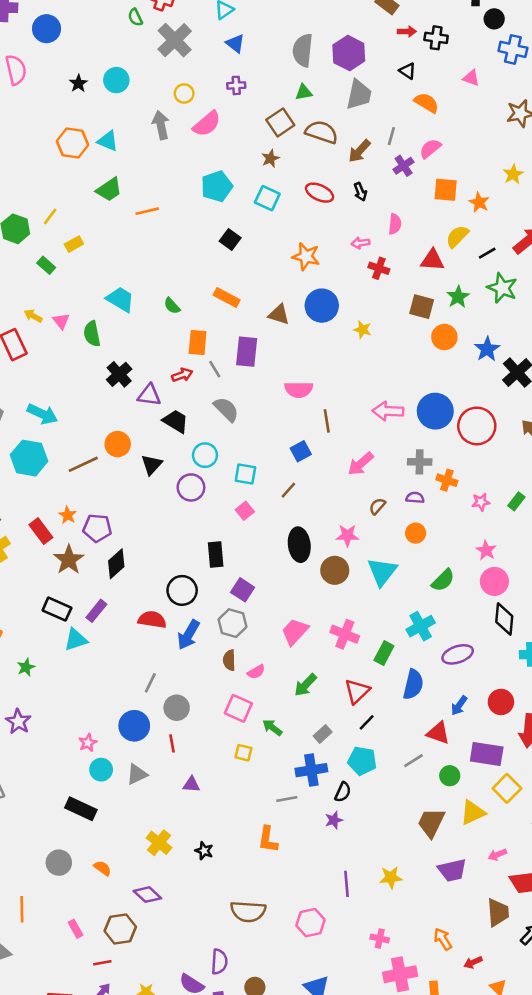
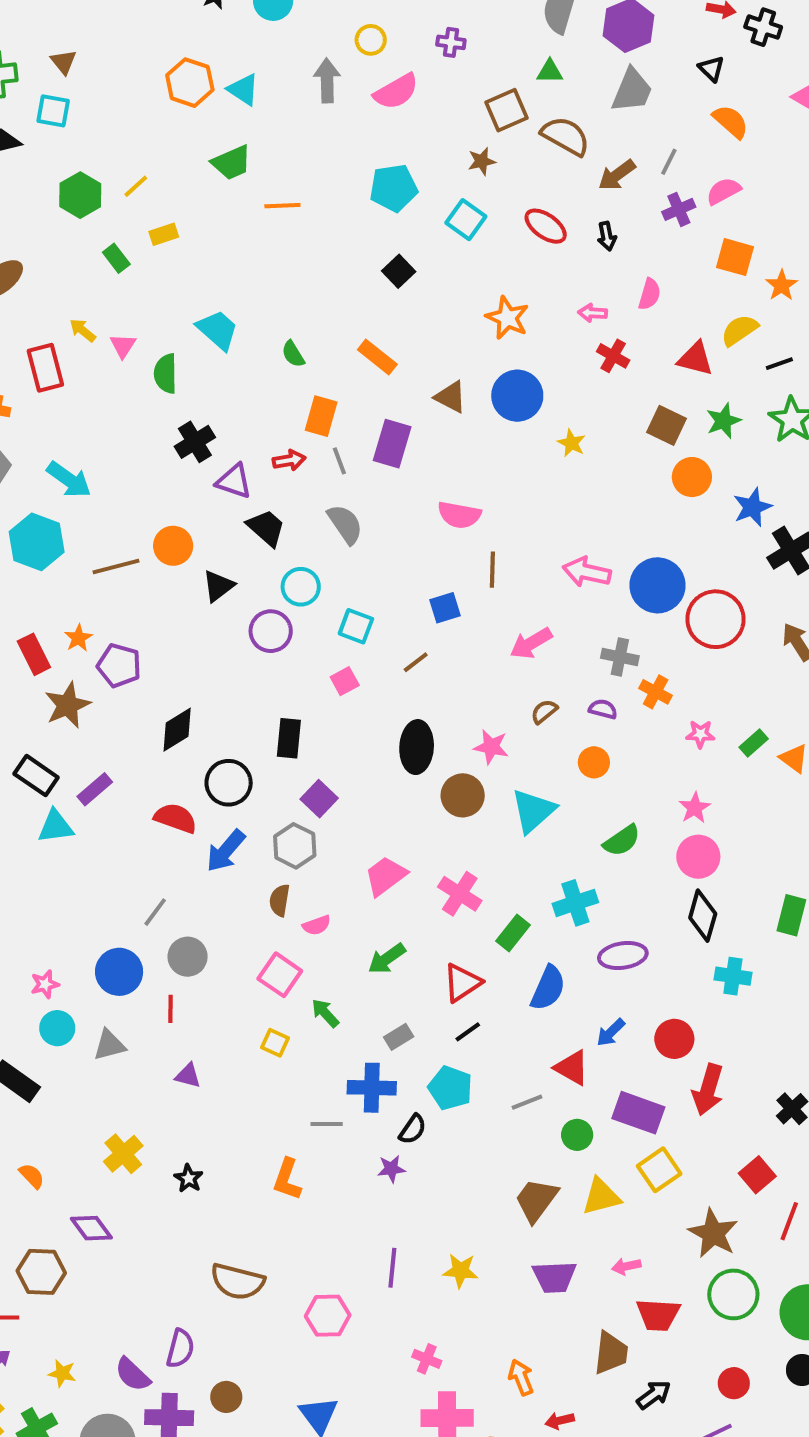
black diamond: (116, 564) -> (177, 730), moved

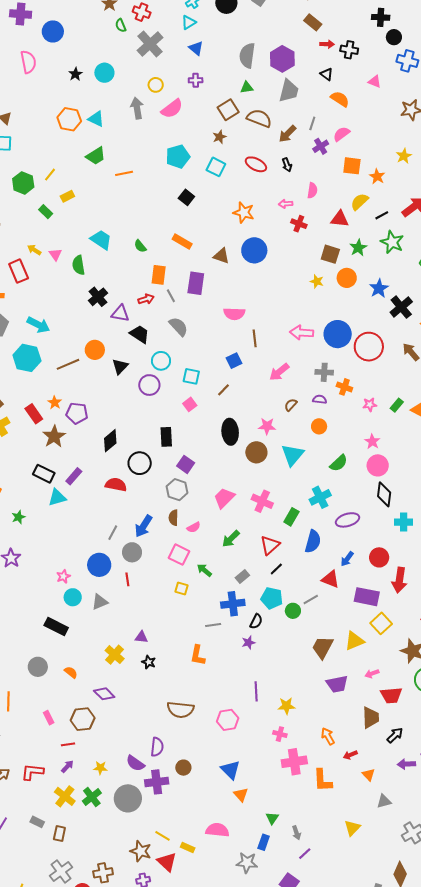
yellow star: (571, 443) -> (317, 281), moved
blue arrow: (226, 851) -> (144, 526), moved
purple triangle: (188, 1076) -> (141, 637), moved
green circle: (577, 1135) -> (293, 611), moved
yellow star: (460, 1271) -> (286, 706), moved

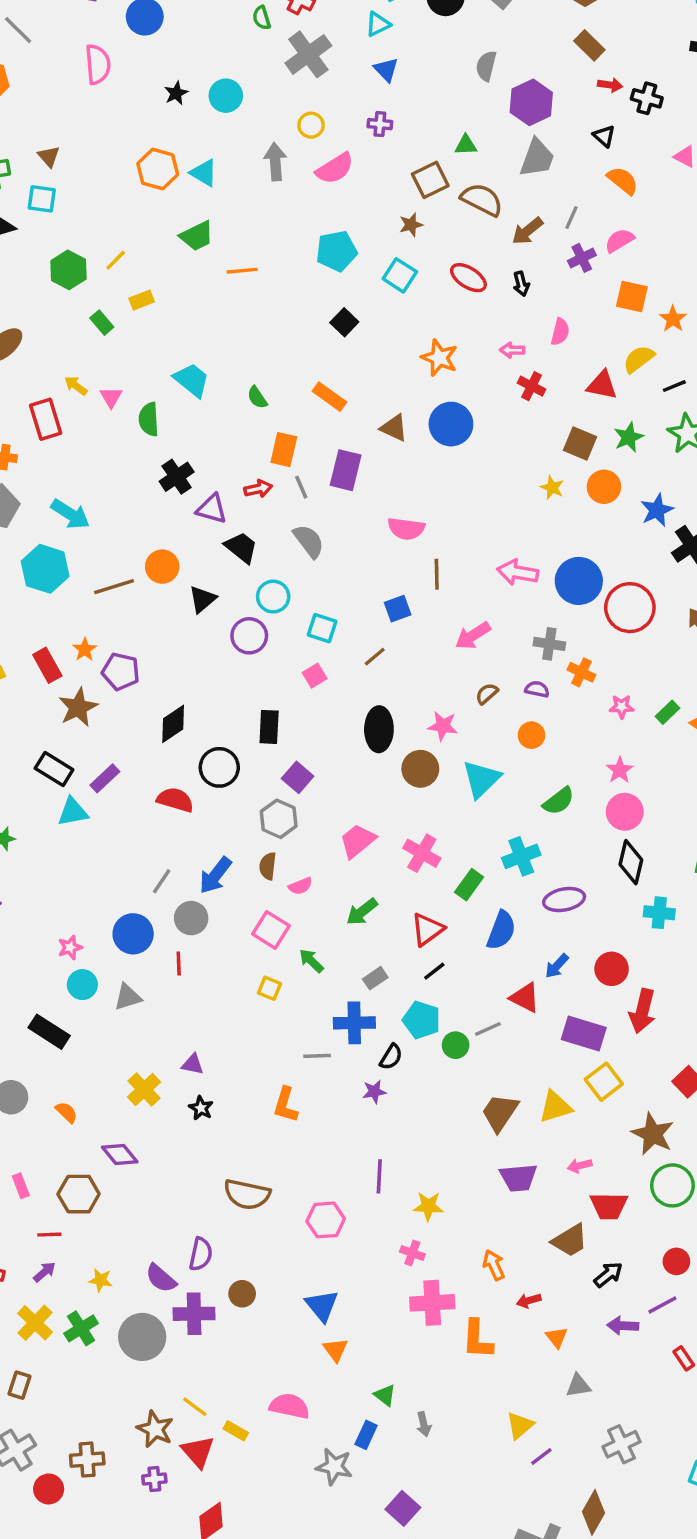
gray semicircle: (247, 55) -> (486, 66), moved, size x0.7
brown trapezoid: (371, 718) -> (570, 1240), turned 55
green triangle: (272, 818) -> (385, 1395), turned -32
purple line: (305, 854) -> (541, 1456), moved

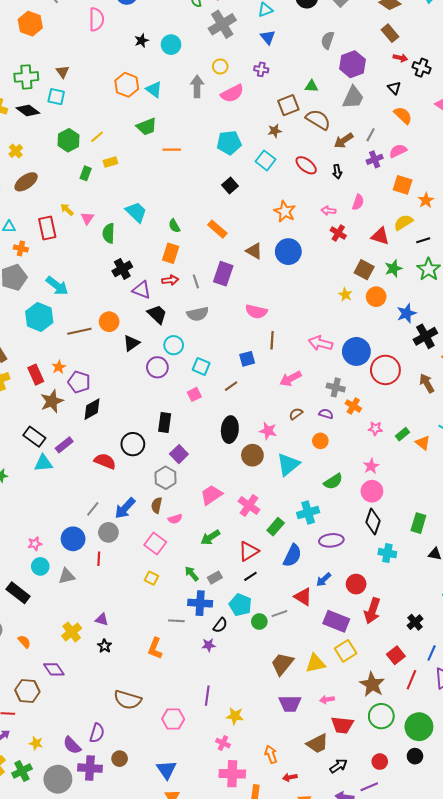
green rectangle: (102, 323) -> (86, 173), turned 56
orange rectangle: (284, 450) -> (171, 253), moved
gray semicircle: (309, 541) -> (198, 314), turned 110
black diamond: (173, 724) -> (92, 409), moved
green arrow: (311, 961) -> (192, 574), moved

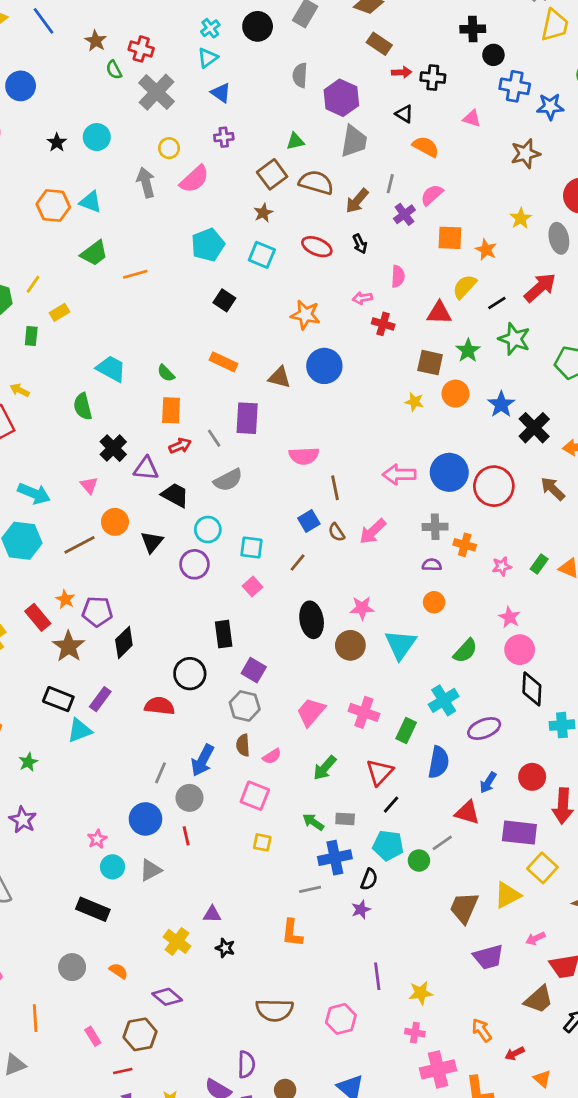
pink triangle: (87, 218) -> (89, 485), moved
brown semicircle: (296, 414) -> (336, 532), moved, turned -72
gray rectangle: (215, 578) -> (345, 819), turned 48

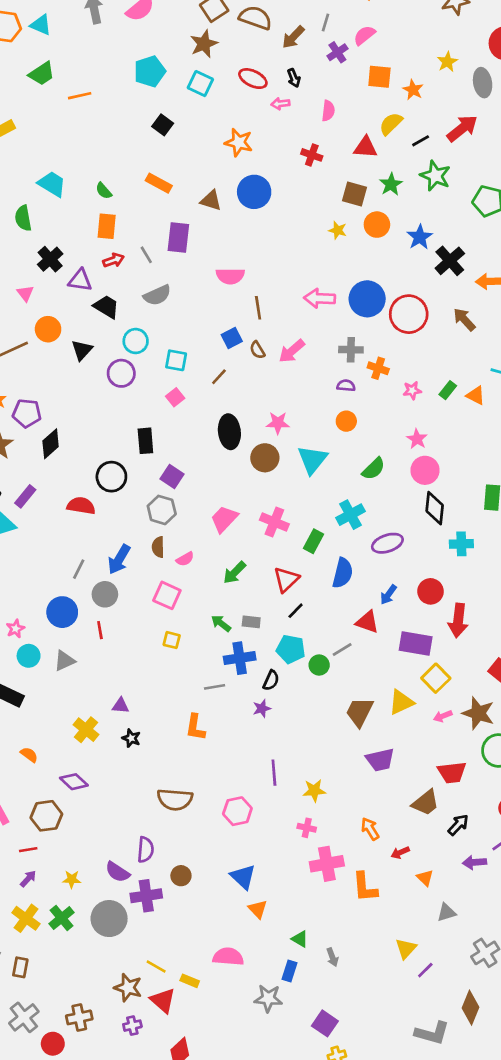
brown star: (263, 213) -> (204, 44), size x1.5
pink arrow: (362, 298) -> (280, 104), moved
pink arrow: (535, 938) -> (443, 716), moved

